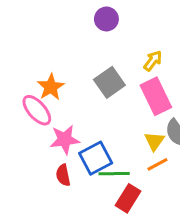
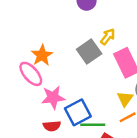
yellow arrow: (153, 61) -> (108, 37), moved
red semicircle: (63, 175) -> (52, 126), turned -84

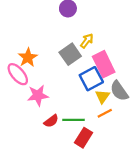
blue square: (78, 112) -> (91, 79), moved
red semicircle: (52, 126) -> (51, 121), moved, turned -32

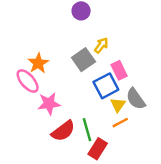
pink rectangle: (104, 64) -> (119, 70), size x0.7
green line: (73, 120) -> (87, 130), turned 75
red semicircle: (51, 121) -> (63, 131), size x1.5

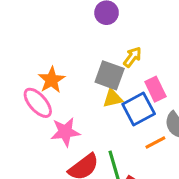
gray square: (83, 60) -> (110, 75), turned -35
yellow triangle: (118, 105) -> (113, 98), moved, turned 42
orange line: (120, 123) -> (155, 143), moved

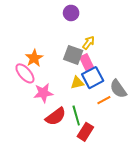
pink rectangle: (155, 89) -> (86, 62), moved
yellow triangle: (113, 98) -> (77, 83), moved

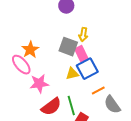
yellow arrow: (88, 43) -> (83, 35), turned 152
gray semicircle: (118, 89) -> (112, 105), moved

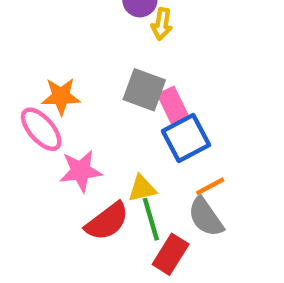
yellow arrow: (83, 35) -> (162, 24), moved
orange star: (30, 50) -> (61, 96), turned 30
yellow triangle: (72, 74) -> (142, 188), moved
gray semicircle: (112, 105) -> (206, 217), moved

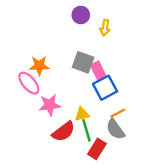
yellow arrow: (162, 24) -> (105, 28), moved

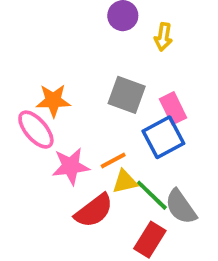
pink rectangle: (98, 70) -> (173, 108), moved
orange line: (118, 113) -> (113, 160), moved
green line: (87, 130) -> (152, 195), moved, turned -30

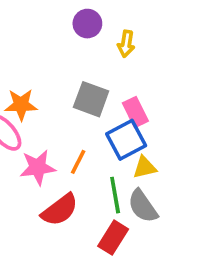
orange line: (113, 160) -> (78, 162), turned -35
yellow triangle: (125, 182) -> (145, 167), moved
green line: (152, 195) -> (115, 195), turned 36

